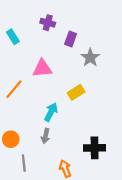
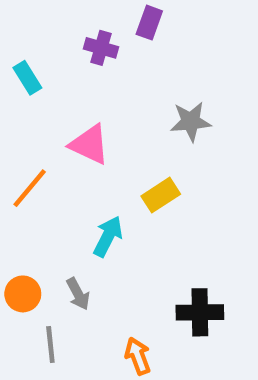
purple rectangle: (71, 39) -> (149, 23), moved
gray star: (90, 58) -> (191, 121), turned 30
pink triangle: (42, 68) -> (89, 144), turned 30
gray arrow: (46, 136) -> (78, 294), moved, turned -40

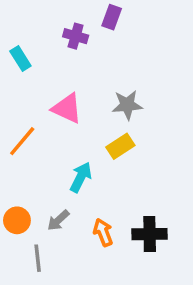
gray star: (191, 121) -> (127, 105), moved
gray arrow: (78, 294) -> (58, 220), turned 75
orange arrow: (138, 356) -> (103, 232), moved

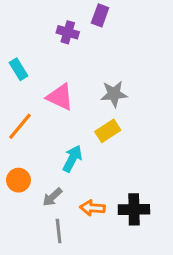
cyan rectangle: (20, 58) -> (18, 69), moved
orange circle: (17, 220) -> (18, 180), moved
orange arrow: (103, 232) -> (92, 208), turned -65
gray line: (38, 258) -> (59, 231), moved

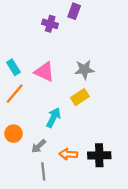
cyan rectangle: (18, 69) -> (13, 67), moved

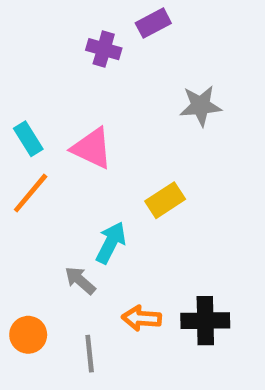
purple rectangle: (74, 11) -> (153, 23), turned 42
gray star: (84, 70) -> (201, 106), moved
orange circle: (13, 134) -> (28, 335), moved
gray arrow: (39, 146) -> (80, 280), moved, turned 84

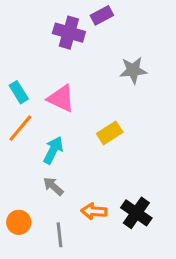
purple cross: (104, 49) -> (69, 33), size x1.4
cyan arrow: (111, 243) -> (53, 150), moved
black cross: (205, 321) -> (136, 213), turned 36

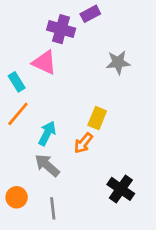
pink triangle: (61, 98) -> (44, 62), moved
yellow rectangle: (110, 133) -> (97, 118), turned -35
gray arrow: (53, 186) -> (47, 165), size x1.4
orange arrow: (94, 211) -> (83, 143), moved, turned -55

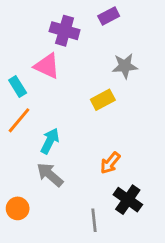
purple rectangle: (90, 14) -> (109, 16), moved
yellow rectangle: (97, 118) -> (103, 100), moved, turned 40
orange arrow: (83, 143) -> (110, 163), moved
gray line: (53, 208) -> (94, 220), moved

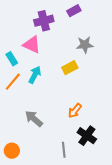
purple cross: (65, 31) -> (44, 21), turned -30
cyan arrow: (50, 141) -> (35, 75), moved
orange circle: (18, 208) -> (12, 151), moved

